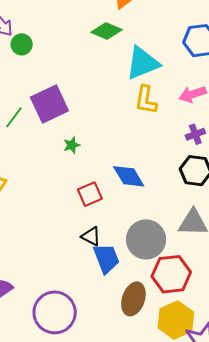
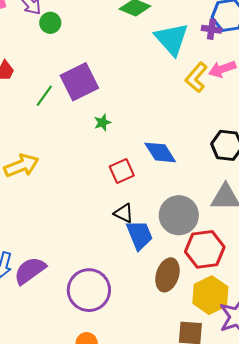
cyan triangle: (143, 63) -> (172, 39), turned -48
yellow L-shape: (146, 100) -> (196, 77), moved, turned 32
purple cross: (195, 134) -> (212, 29), moved, turned 30

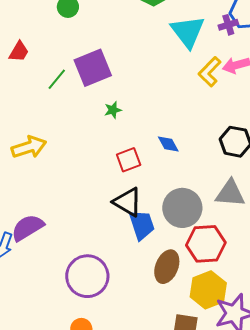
purple cross: (212, 29) -> (228, 25), turned -30
blue diamond: (160, 152) -> (168, 144), size x0.7
black triangle: (124, 213) -> (128, 202), size x1.5
purple semicircle: (30, 271) -> (28, 228), moved

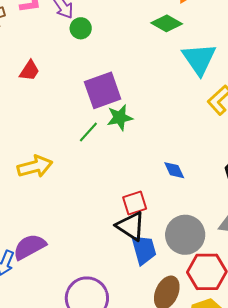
green line: (57, 79) -> (88, 132), moved
green star: (113, 110) -> (120, 118), moved, size x1.5
red square: (129, 160) -> (135, 203), moved

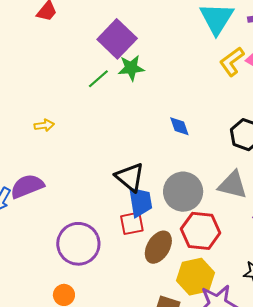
purple square: (103, 90) -> (117, 39), turned -33
yellow arrow: (35, 166) -> (44, 125), moved, size x0.6
red square: (135, 203) -> (132, 223), moved

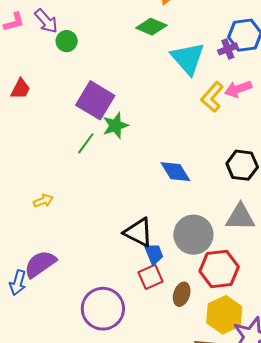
blue diamond: (179, 126) -> (175, 172), size x1.4
blue trapezoid: (140, 202) -> (154, 254), size x0.7
brown ellipse: (158, 247) -> (182, 294), size x0.7

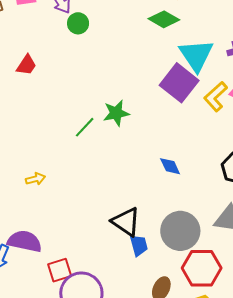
purple square: (95, 100) -> (179, 83), moved
blue diamond: (175, 172) -> (170, 166), size x0.7
purple semicircle: (40, 264) -> (25, 241), turned 40
red square: (151, 277) -> (60, 270), moved

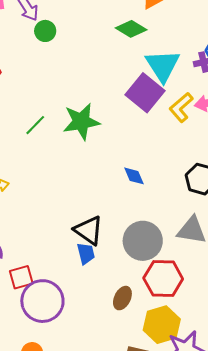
green star: (116, 113) -> (81, 122), size x1.4
green line: (85, 127) -> (35, 125), moved
blue trapezoid: (139, 245) -> (86, 253), moved

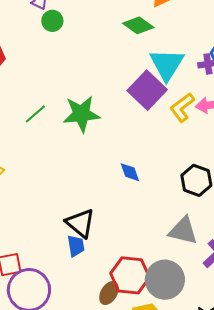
gray circle: (143, 241) -> (165, 280), moved
red hexagon: (163, 279) -> (130, 275), moved

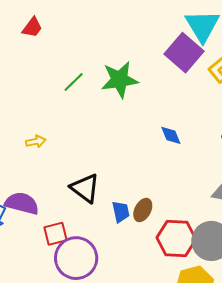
black triangle: (80, 223) -> (85, 188), moved
brown ellipse: (109, 293) -> (143, 210), moved

